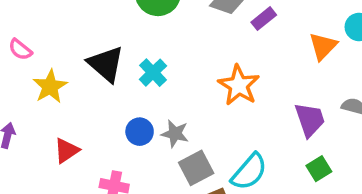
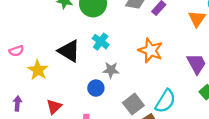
pink semicircle: (20, 49) -> (16, 51), turned -48
cyan cross: (153, 73) -> (101, 42), moved
gray star: (175, 134) -> (111, 70), moved

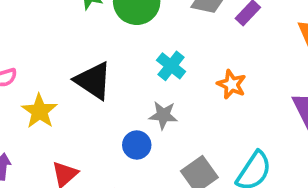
cyan cross: (101, 42) -> (171, 66), moved
orange star: (151, 50) -> (232, 84), size x0.7

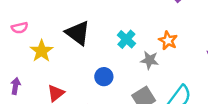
cyan cross: (171, 66) -> (126, 39), moved
gray star: (163, 115) -> (150, 60), moved

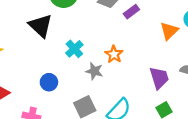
black triangle: (78, 33) -> (41, 26), moved

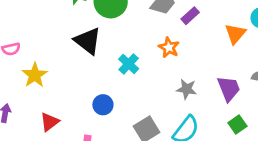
orange star: (114, 54) -> (169, 47), moved
gray star: (94, 71) -> (187, 89), moved

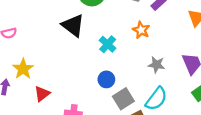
yellow star: (35, 75) -> (23, 69), moved
blue circle: (103, 105) -> (106, 79), moved

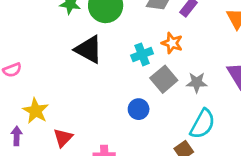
cyan cross: (108, 44) -> (142, 54), moved, turned 35
gray square: (123, 99) -> (164, 79), moved

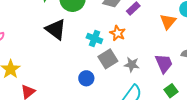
cyan cross: (142, 54) -> (94, 39), turned 35

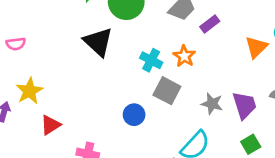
gray square: (108, 59) -> (167, 91), turned -36
gray star: (132, 65) -> (212, 104), moved

